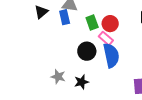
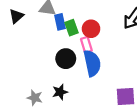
blue rectangle: (65, 17) -> (60, 22), moved
pink rectangle: (106, 38) -> (86, 45), turned 32
gray star: (58, 77) -> (35, 98), moved

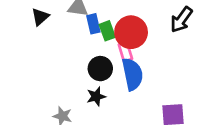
red circle: (91, 29) -> (131, 32), size x1.5
black star: (60, 92) -> (96, 96), moved

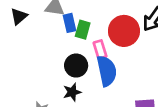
green rectangle: (107, 31) -> (83, 30), turned 36
red circle: (131, 32) -> (124, 31), moved

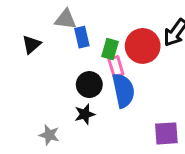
black triangle: (19, 16) -> (31, 44), moved
green rectangle: (83, 30) -> (110, 49), moved

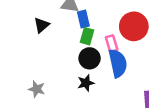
green rectangle: (110, 49) -> (87, 36), moved
gray star: (49, 135) -> (37, 89), moved

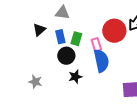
blue rectangle: (83, 19) -> (60, 37), moved
black circle: (90, 58) -> (66, 56), moved

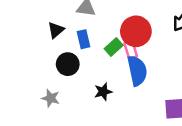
red circle: (114, 31) -> (136, 31), moved
green rectangle: (76, 39) -> (114, 47), moved, turned 32
black circle: (66, 56) -> (68, 64), moved

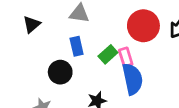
black triangle: (56, 30) -> (32, 24), moved
red circle: (136, 31) -> (143, 26), moved

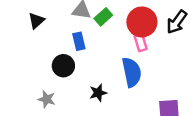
green rectangle: (108, 54) -> (103, 17), moved
pink rectangle: (126, 57) -> (141, 43), moved

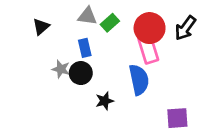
pink rectangle: (141, 43) -> (148, 49), size x1.5
black circle: (63, 66) -> (81, 73), moved
gray star: (47, 99) -> (61, 69), moved

